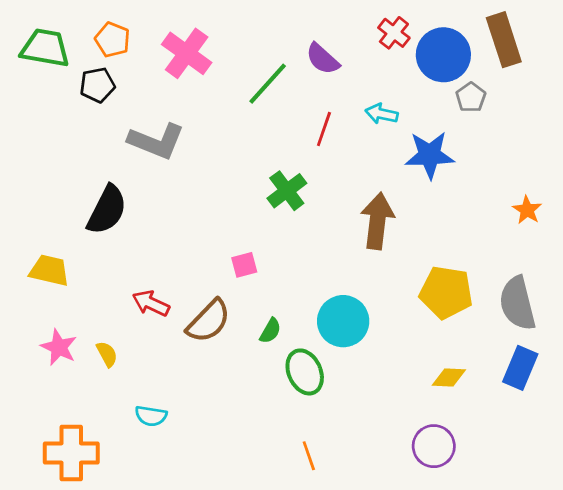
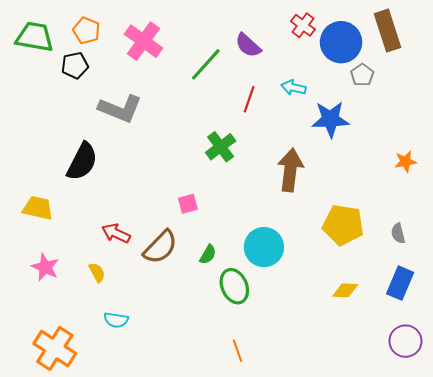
orange star: (527, 210) -> (405, 162), turned 30
gray semicircle: (518, 303) -> (398, 233), size x0.5
yellow semicircle: (107, 354) -> (97, 272), moved
purple circle: (434, 446) -> (405, 341), moved
orange cross: (71, 453) -> (55, 348), turned 33

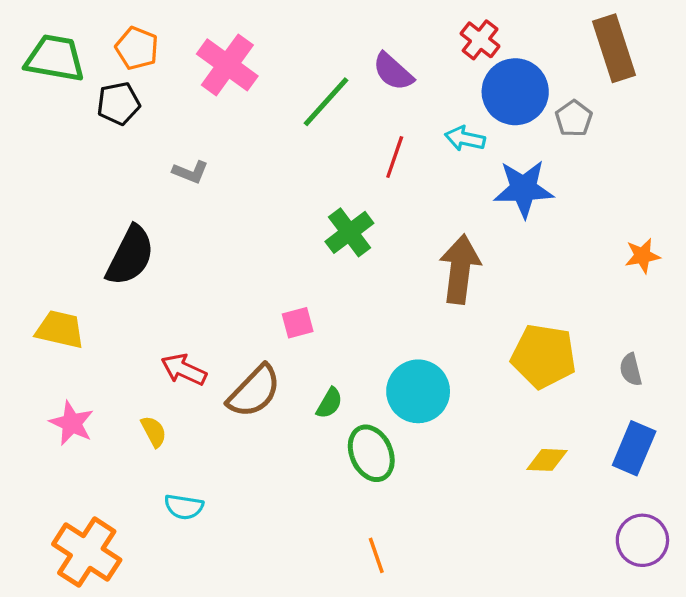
blue circle: (341, 42) -> (515, 92), moved
gray L-shape: (120, 109) -> (190, 172), size x0.5

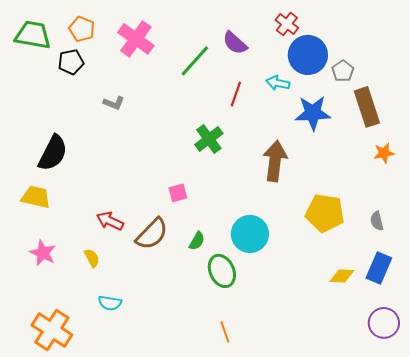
brown rectangle: (614, 48) -> (367, 107), moved
black semicircle: (130, 256) -> (53, 153), moved
yellow diamond: (547, 460) -> (342, 276), moved

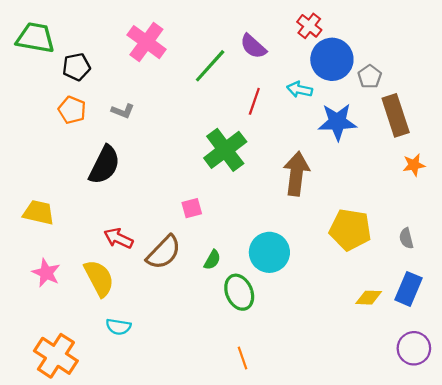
orange pentagon: (82, 29) -> (72, 110), moved
green cross: (209, 139) -> (225, 150), size x1.4
black semicircle: (53, 153) -> (104, 165), moved
yellow semicircle: (92, 258) -> (99, 278), size x1.8

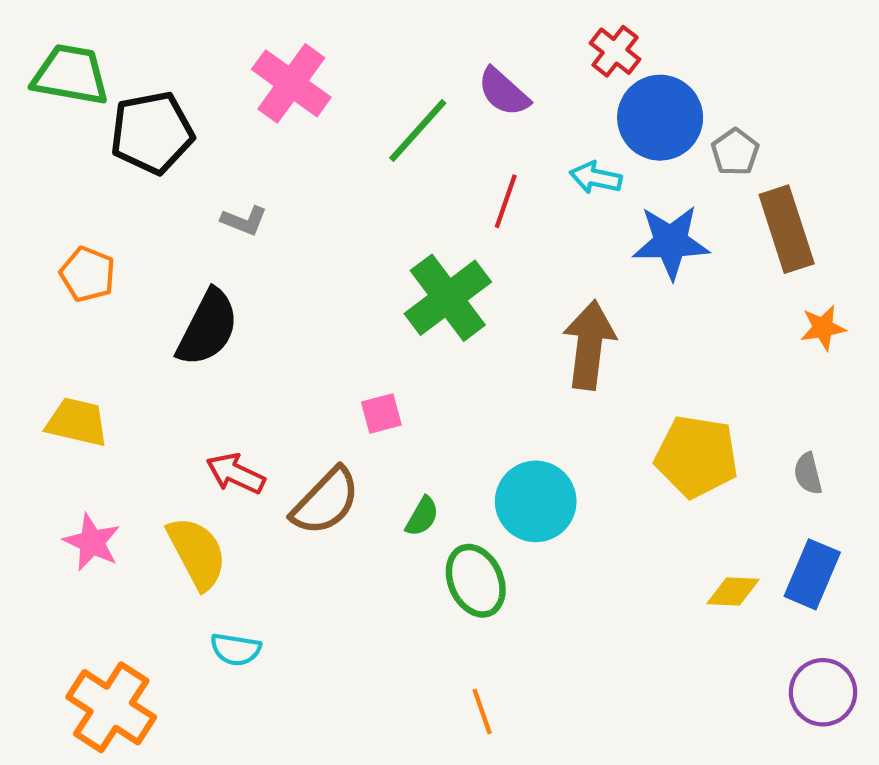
black pentagon: (76, 67) -> (152, 133), size x1.5
orange pentagon: (72, 110) -> (88, 274), moved

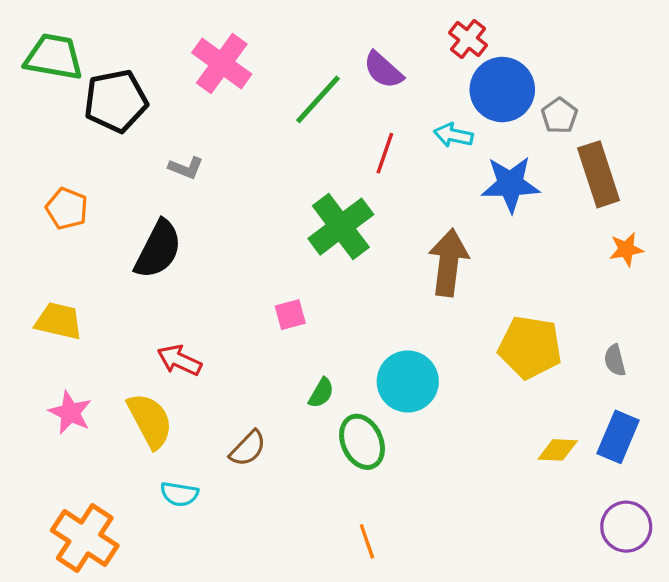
brown semicircle: (326, 501) -> (248, 448), moved, size x0.7

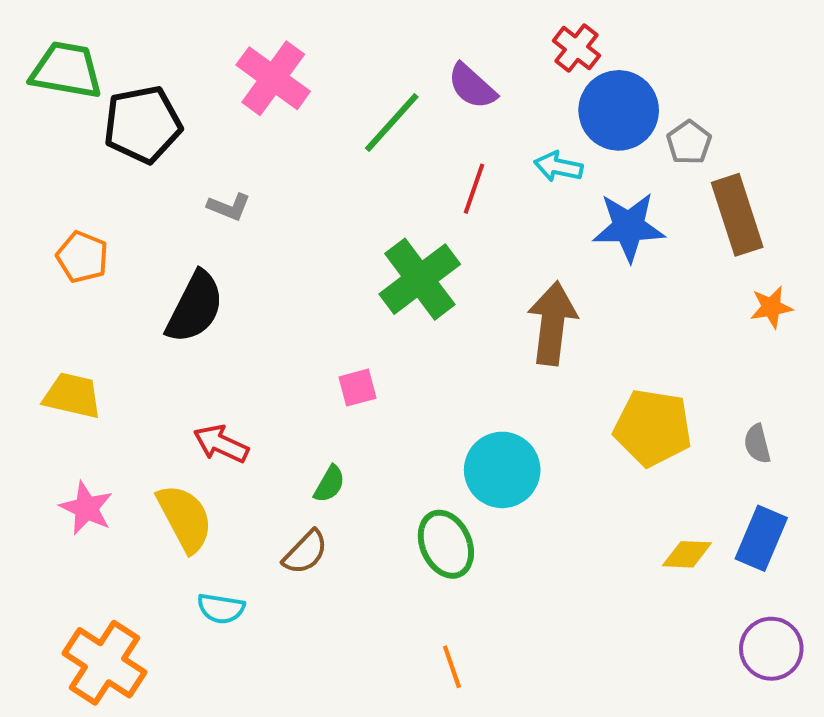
green semicircle: (321, 393) -> (329, 484), moved

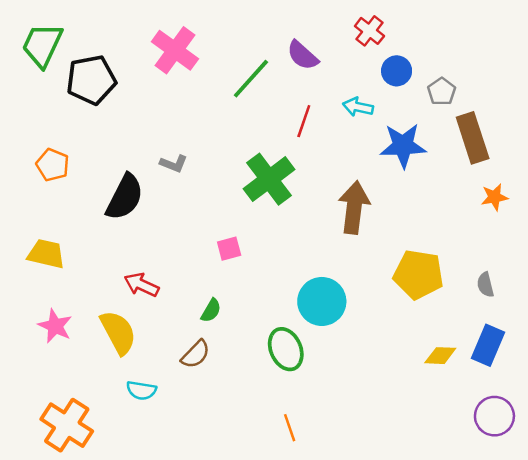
green trapezoid: (66, 70) -> (42, 45), turned -75
blue circle: (619, 110) -> (397, 71), size x0.6
gray L-shape: (229, 207) -> (174, 164), moved

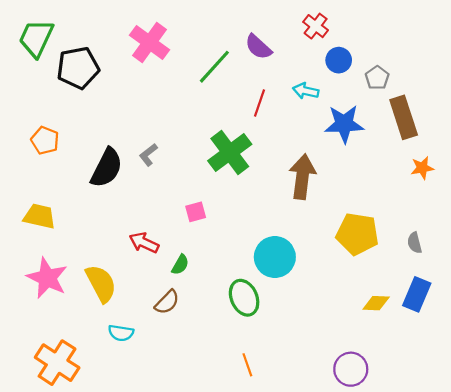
gray L-shape: (174, 164) -> (148, 155), moved, turned 120
red arrow: (141, 285) -> (144, 243), moved
pink star: (55, 326) -> (47, 278), size x1.4
purple circle: (494, 416) -> (351, 369), moved

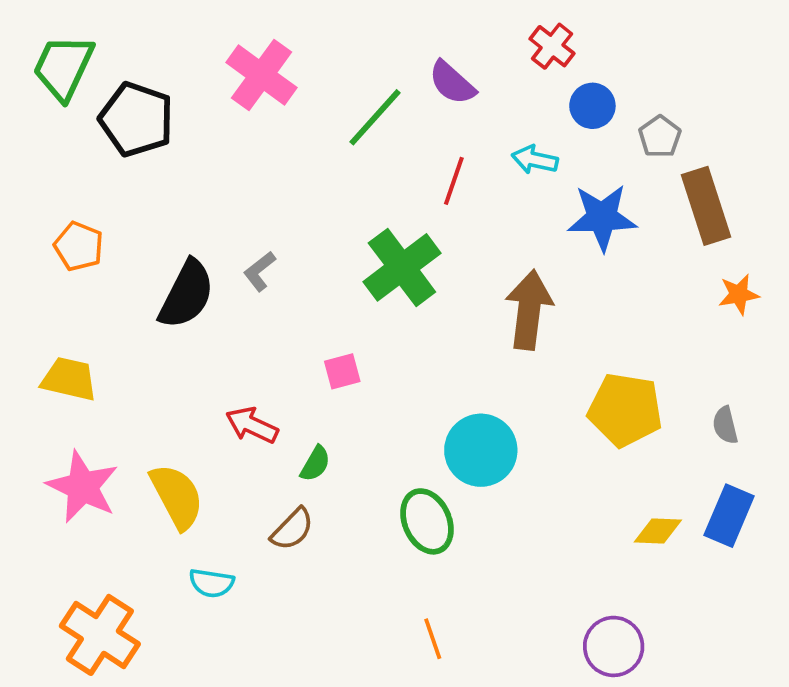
black pentagon: (78, 68) -> (136, 119), turned 30

